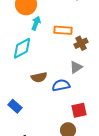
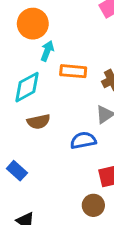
orange rectangle: (63, 30) -> (73, 71), moved
brown semicircle: (39, 77) -> (39, 122), moved

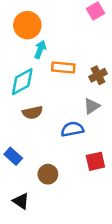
brown circle: (93, 205) -> (48, 174), moved

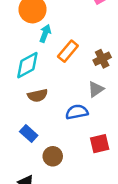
orange rectangle: (63, 68) -> (68, 51), turned -55
blue rectangle: (13, 156) -> (29, 133), moved

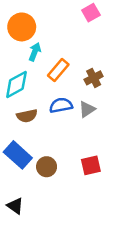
blue semicircle: (77, 112) -> (61, 105), moved
blue rectangle: (29, 133) -> (18, 155), size x1.5
brown circle: (53, 156) -> (47, 167), moved

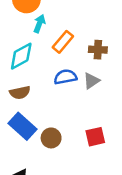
brown cross: (94, 78) -> (98, 50), turned 30
brown semicircle: (27, 116) -> (20, 93), moved

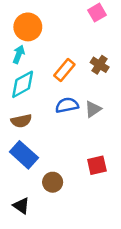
cyan arrow: (39, 24) -> (19, 54), moved
brown cross: (98, 50) -> (100, 65), moved, turned 30
brown circle: (51, 138) -> (53, 182), moved

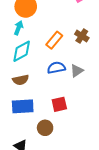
blue rectangle: (24, 155) -> (23, 106), turned -45
red square: (97, 165) -> (59, 104), moved

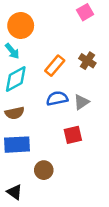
cyan arrow: (19, 28) -> (12, 51), turned 120
red square: (59, 104) -> (73, 135), moved

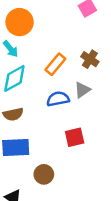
gray triangle: (81, 102) -> (82, 90), moved

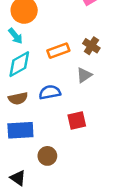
orange rectangle: (55, 64) -> (58, 51), turned 30
blue semicircle: (58, 99) -> (50, 92), moved

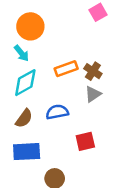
brown cross: (91, 46) -> (93, 71), moved
brown semicircle: (18, 98) -> (24, 118), turned -42

